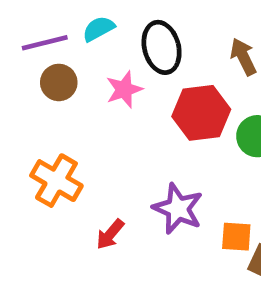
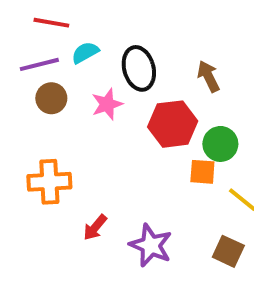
orange cross: (56, 181) -> (49, 182), turned -33
purple star: (178, 209) -> (151, 245), moved
orange square: (236, 237) -> (202, 172), moved

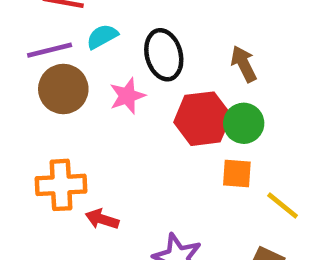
brown circle: (51, 98) -> (63, 89), size x1.4
green circle: (220, 144) -> (244, 123), moved
red arrow: (95, 227) -> (102, 219), moved, turned 68

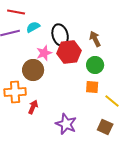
brown circle: (63, 89) -> (33, 70), moved
red hexagon: (203, 119) -> (69, 52), moved
red arrow: (102, 219) -> (33, 107), turned 96

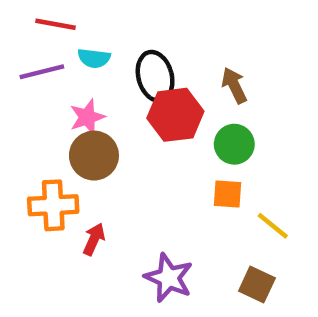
cyan semicircle: (33, 27) -> (94, 58), turned -144
pink star: (44, 53) -> (87, 117), moved

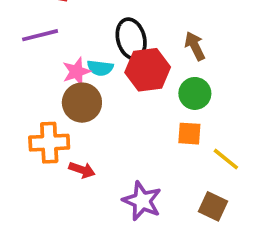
cyan semicircle: (94, 58) -> (100, 68), moved
red arrow: (94, 239) -> (82, 170), turned 85

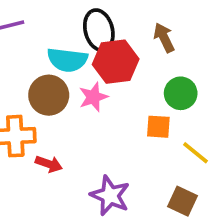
cyan semicircle: (100, 68) -> (67, 60), size x1.5
pink star: (76, 72) -> (93, 97), moved
green circle: (195, 93) -> (181, 93), moved

